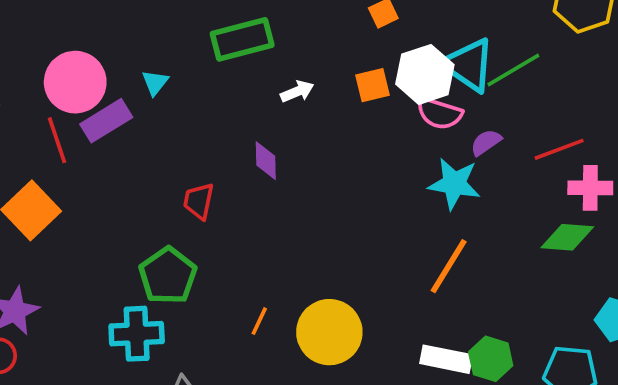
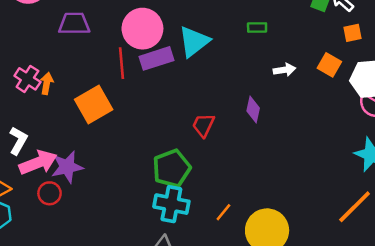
green rectangle: (242, 39) -> (257, 28), size x0.5
cyan triangle: (155, 83) -> (194, 42), size x1.8
orange square: (372, 85) -> (329, 65), moved, turned 30
cyan cross: (137, 334) -> (171, 204), moved

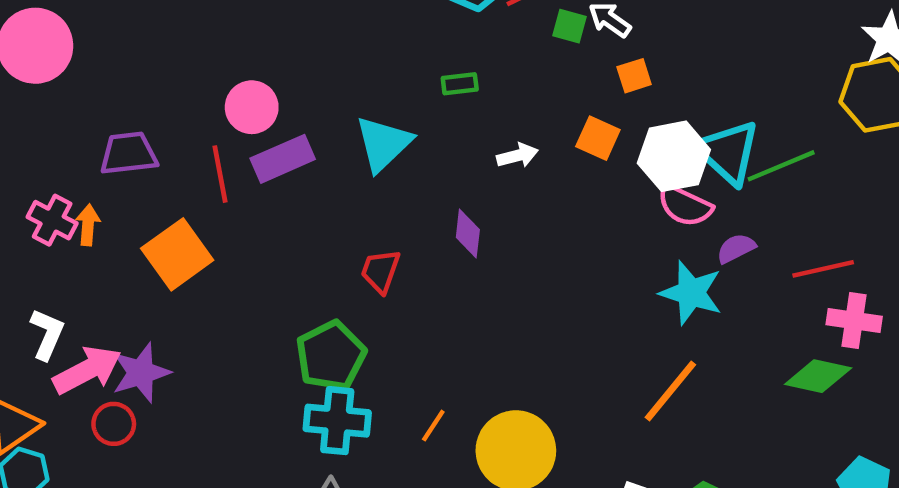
purple trapezoid: (74, 24) -> (129, 153), moved
pink circle: (142, 29) -> (252, 107), size x0.7
cyan triangle: (194, 42) -> (383, 144), moved

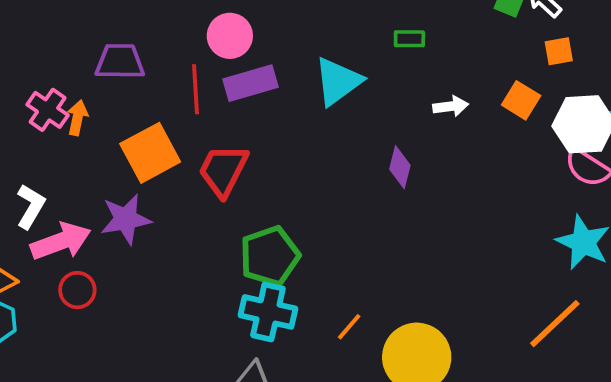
red trapezoid: (380, 271) -> (223, 170), moved, size x1.4
purple star: (141, 373) -> (126, 219), moved

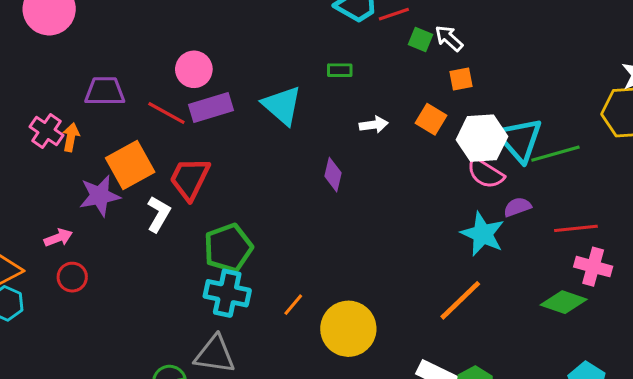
cyan triangle: (338, 81) -> (282, 105), turned -42
red line: (196, 89) -> (166, 113), turned -57
white L-shape: (31, 206) -> (159, 214), moved
purple star: (126, 219) -> (100, 196), moved
pink arrow: (61, 241) -> (58, 238), size x0.6

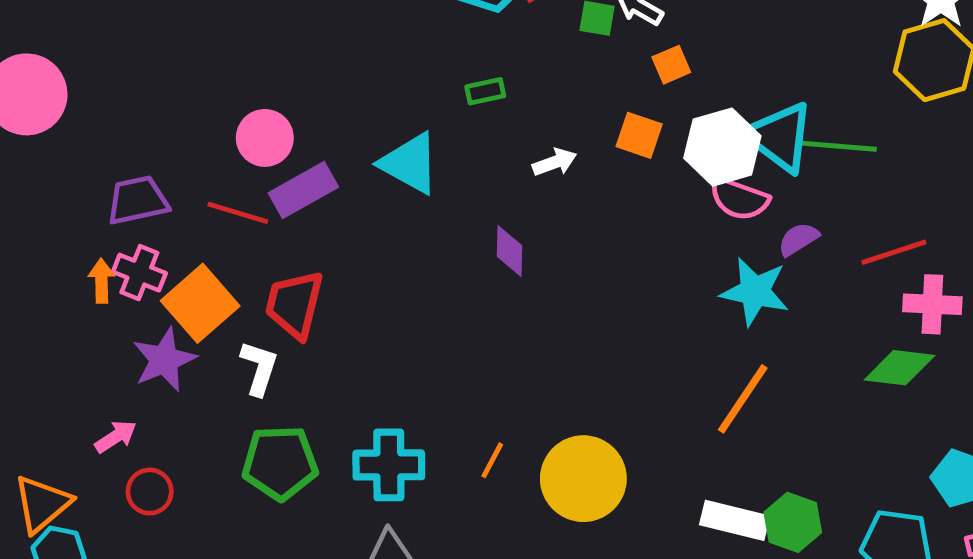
pink cross: (46, 131) -> (139, 273), moved
green line: (555, 154) -> (838, 146), turned 33
green pentagon: (228, 248) -> (280, 463), moved, turned 30

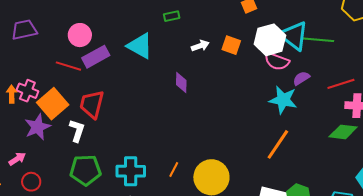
orange square: (639, 135) -> (231, 45), moved
purple trapezoid: (138, 200) -> (24, 30), moved

